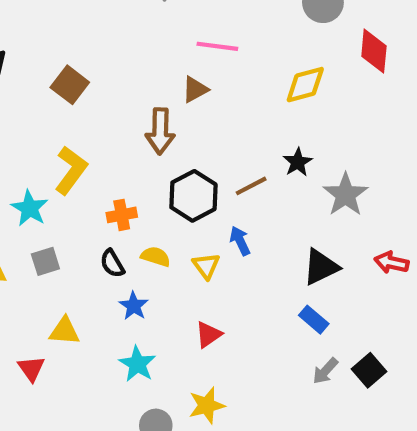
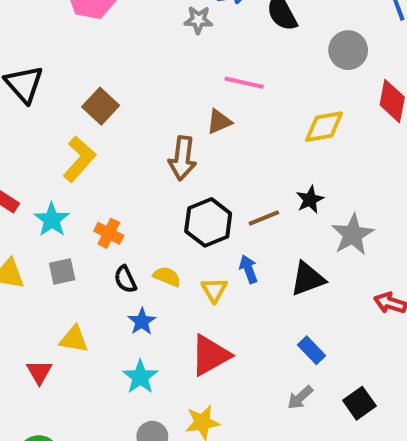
yellow L-shape: (71, 170) -> (79, 159), moved
orange cross: (122, 215) -> (109, 233), moved, turned 32
black triangle: (321, 267) -> (308, 279), moved
red triangle: (208, 334) -> (210, 355), size x1.6
gray arrow: (325, 371) -> (300, 398), moved

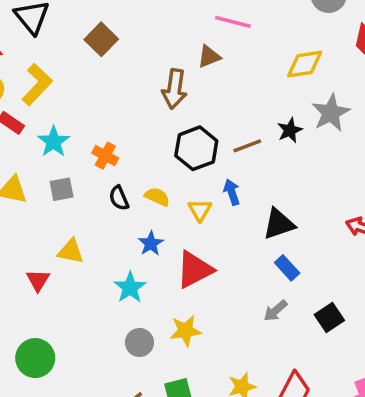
yellow L-shape: (79, 159) -> (37, 84), moved
gray star: (353, 235) -> (331, 113), moved
black triangle: (308, 279) -> (279, 224), moved
blue star: (142, 321) -> (151, 243), moved

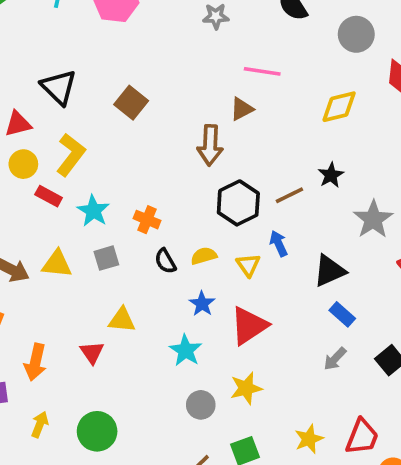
gray star: (331, 113) -> (373, 219), moved
yellow semicircle: (157, 197) -> (204, 256), turned -35

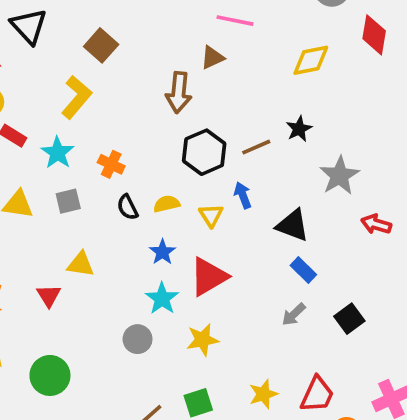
yellow L-shape: (71, 155) -> (77, 97), moved
black triangle: (329, 271) -> (293, 225), turned 42
cyan star: (186, 350) -> (162, 298), moved
gray circle: (201, 405) -> (138, 339), moved

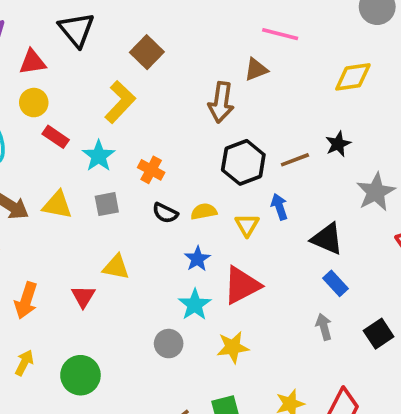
black semicircle: (128, 207) -> (165, 213), turned -40
gray arrow: (294, 314) -> (324, 327), turned 115

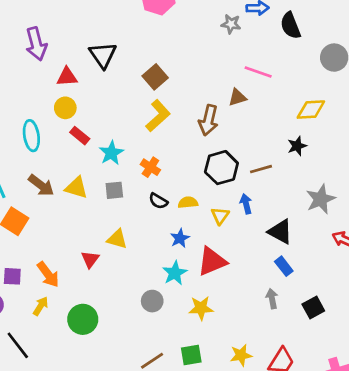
yellow L-shape: (120, 102) -> (158, 116), moved
black star: (338, 144) -> (297, 146), moved
orange arrow: (26, 300) -> (48, 274), moved, turned -60

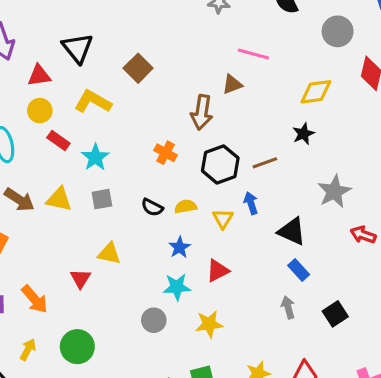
yellow L-shape: (158, 116) -> (93, 102), moved, turned -104
orange cross: (150, 167) -> (166, 153), moved
red triangle: (212, 261) -> (218, 271), size x0.7
cyan star: (175, 273) -> (177, 287), turned 30
yellow arrow: (41, 306) -> (28, 350), moved

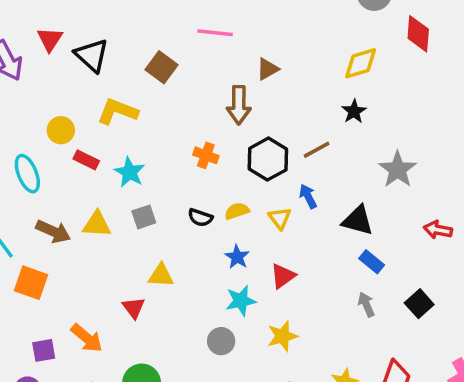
pink line: (253, 54) -> (215, 33), moved
red triangle: (39, 76) -> (50, 39), moved, turned -40
red arrow: (363, 235) -> (438, 230), moved

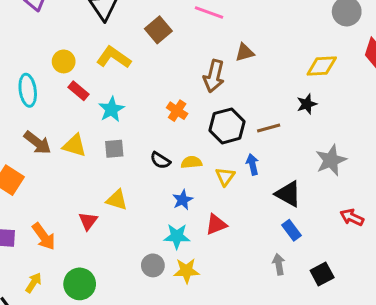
yellow star: (282, 336) -> (186, 271), moved

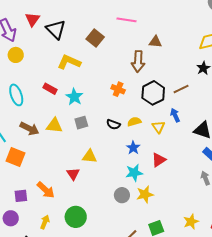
brown triangle: (245, 52) -> (155, 42), turned 32
yellow circle: (64, 61) -> (16, 55), moved

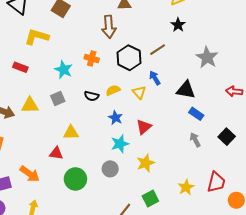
cyan star: (74, 97) -> (64, 70), moved
red triangle: (73, 174) -> (56, 153), turned -40
yellow star: (145, 194) -> (146, 163), moved
green circle: (76, 217) -> (75, 179), moved

